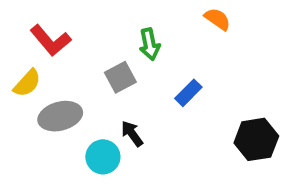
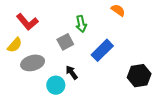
blue rectangle: (188, 93) -> (102, 50), size x1.5

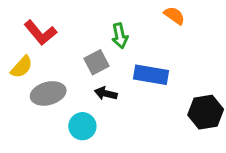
blue rectangle: (102, 50) -> (151, 75), turned 55
black arrow: (72, 72) -> (106, 93), moved, turned -40

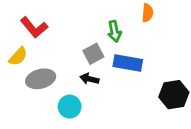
orange semicircle: (174, 16) -> (147, 13), turned 60
green arrow: (120, 36) -> (114, 31), moved
gray square: (96, 62) -> (93, 54), moved

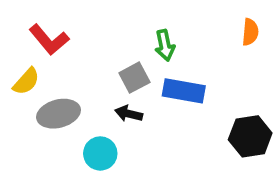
orange semicircle: (147, 13) -> (250, 32), moved

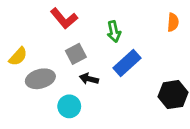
red L-shape: (49, 40) -> (64, 18), moved
gray square: (134, 78) -> (76, 54), moved
blue rectangle: (184, 91) -> (127, 63), turned -52

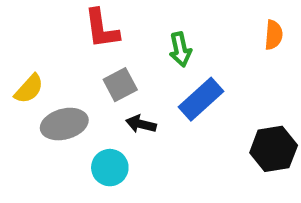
red L-shape: (64, 18) -> (102, 29), turned 32

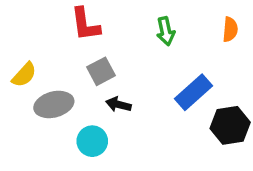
green arrow: (180, 49) -> (166, 31), moved
blue rectangle: (201, 99) -> (193, 92), moved

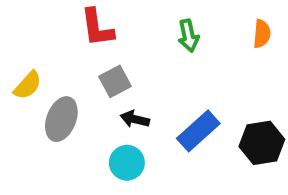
blue rectangle: (193, 92) -> (198, 131), moved
gray ellipse: (54, 104) -> (61, 119), turned -54
cyan circle: (92, 141) -> (127, 163), moved

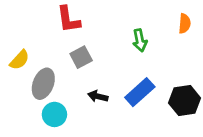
green arrow: (188, 36) -> (140, 40), moved
black arrow: (135, 119) -> (98, 96), moved
cyan circle: (127, 163) -> (54, 114), moved

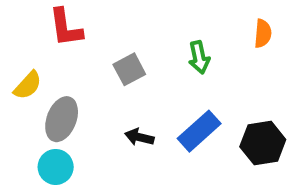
red L-shape: (68, 19) -> (66, 28), moved
gray square: (81, 57) -> (129, 69), moved
cyan circle: (54, 114) -> (56, 167), moved

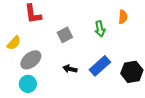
orange semicircle: (263, 33) -> (123, 17), moved
gray ellipse: (62, 119) -> (31, 60), turned 30

